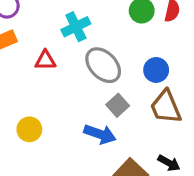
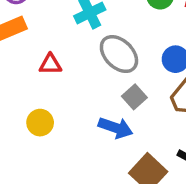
red triangle: (45, 60) -> (50, 64), moved

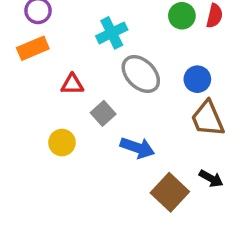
gray square: (134, 97) -> (103, 113), moved

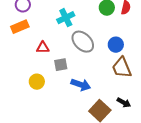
gray square: (103, 113) -> (61, 65), turned 32

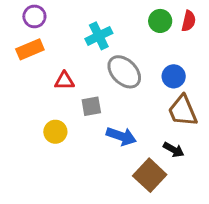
black arrow: (124, 103) -> (174, 150), moved

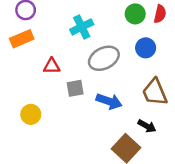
gray ellipse: (124, 72) -> (104, 58), turned -72
blue circle: (174, 76) -> (146, 48), moved
yellow circle: (55, 132) -> (31, 114), moved
blue arrow: (121, 136) -> (109, 101), moved

